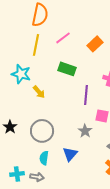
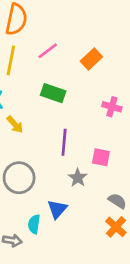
purple line: (86, 95) -> (64, 142), moved
cyan semicircle: (44, 158) -> (34, 224), moved

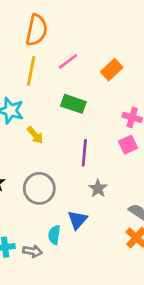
pink square: (101, 157) -> (128, 145), moved, turned -36

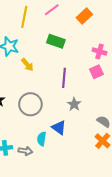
blue triangle: (77, 220) -> (59, 128), turned -35

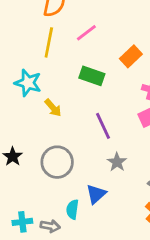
orange rectangle: (84, 16) -> (131, 56), moved
purple line: (64, 78) -> (103, 126), turned -30
blue triangle: (59, 128) -> (96, 194), turned 42

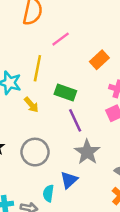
yellow line: (49, 42) -> (37, 68), moved
green rectangle: (92, 76) -> (65, 93), moved
gray star: (117, 162) -> (87, 152), size x1.5

